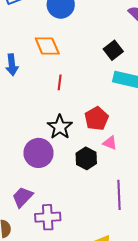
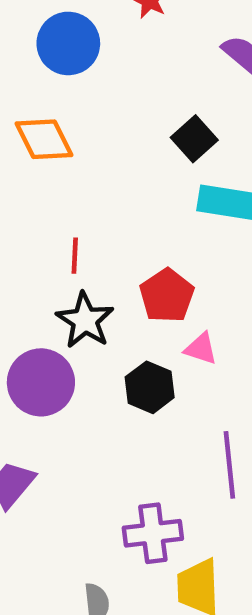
red line: (60, 82) -> (75, 256), moved
purple cross: (48, 217) -> (153, 533), moved

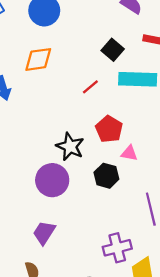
orange diamond: (44, 139) -> (38, 59), turned -64
red line: (75, 256) -> (90, 87), moved, turned 54

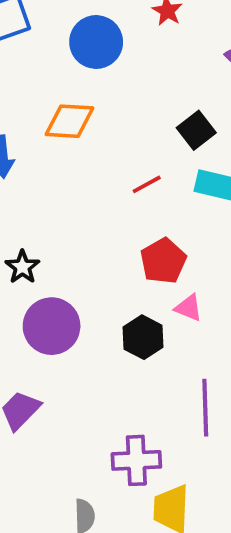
black star: (70, 147) -> (22, 267), moved, size x0.7

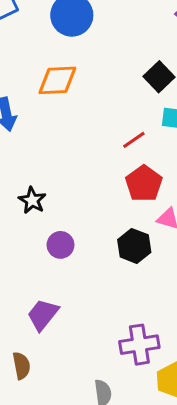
red line: (147, 184) -> (134, 140), moved
purple circle: (52, 326) -> (60, 245), size x0.6

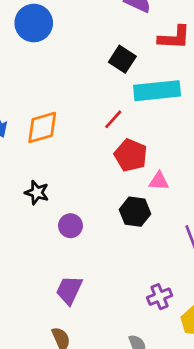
orange diamond: (57, 80) -> (42, 127), moved
purple cross: (139, 345) -> (160, 297), size x0.7

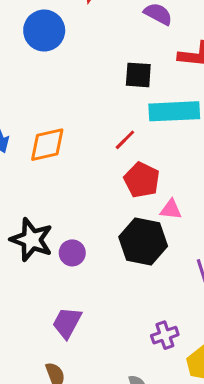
black square: (122, 59) -> (138, 75), turned -32
black star: (37, 193) -> (32, 240), moved, size x1.6
black hexagon: (135, 212) -> (143, 241), size x1.4

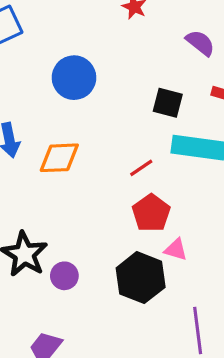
blue circle: (44, 31) -> (74, 78), moved

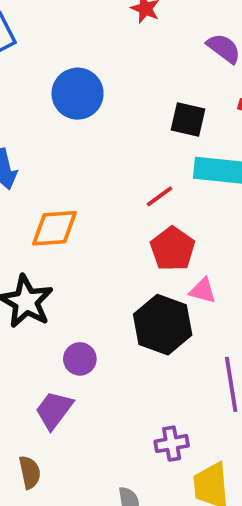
orange diamond: (59, 158) -> (55, 228), moved
purple circle: (64, 276) -> (80, 359), moved

